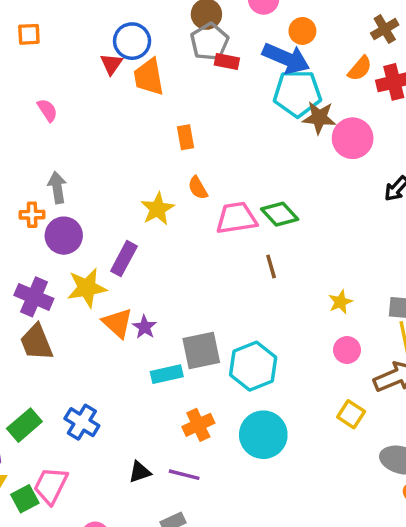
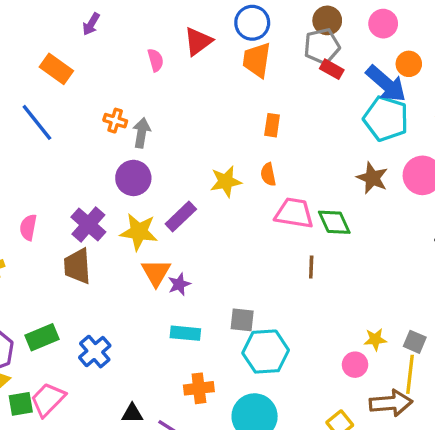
red triangle: (111, 64) -> (198, 41), moved, size x1.4
brown star: (319, 118) -> (372, 178), moved
orange cross: (32, 215) -> (115, 121), moved
yellow star: (340, 302) -> (375, 339), moved
gray square: (201, 351) -> (242, 320), moved, size x0.7

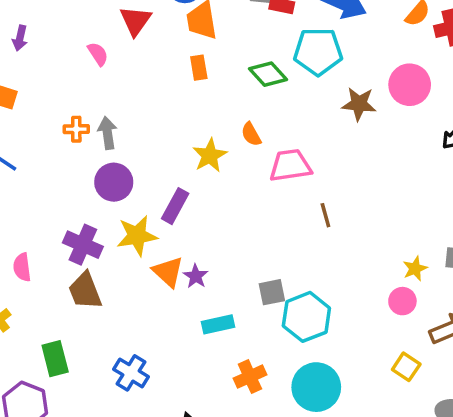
cyan pentagon: (386, 119) -> (318, 51), moved
orange rectangle: (272, 125) -> (199, 68), moved
green diamond: (334, 222) -> (268, 74), moved
green rectangle: (42, 337) -> (55, 359), moved, turned -64

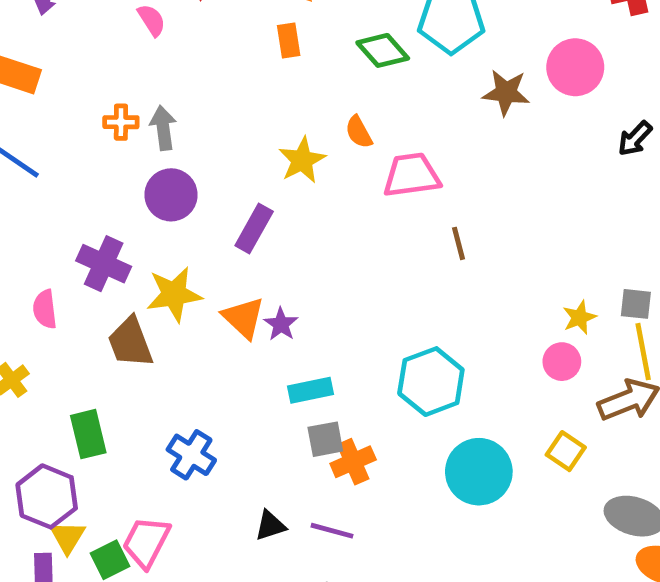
yellow star: (137, 236) -> (174, 294), moved
purple cross: (83, 245) -> (104, 264), moved
gray square: (272, 292) -> (325, 439), moved
cyan circle: (316, 387) -> (479, 472), moved

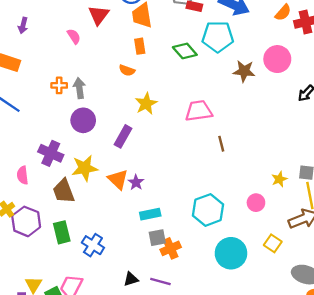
orange semicircle: (359, 132) -> (127, 70), moved, turned -42
pink circle: (562, 362) -> (256, 203), moved
green rectangle: (88, 434) -> (62, 232), moved
purple hexagon: (47, 496) -> (26, 221), moved

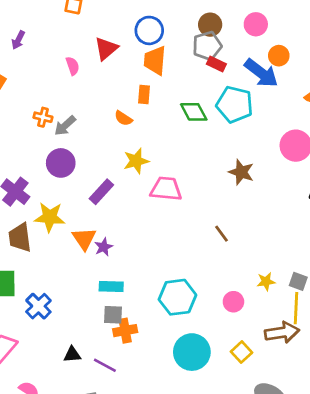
brown star: (244, 71) -> (241, 172), moved
gray arrow: (79, 88) -> (65, 126), turned -138
pink trapezoid: (199, 111) -> (166, 189), moved
brown line: (221, 144) -> (222, 234), moved, turned -35

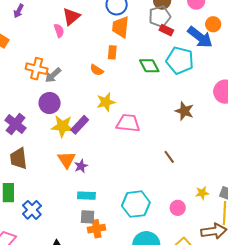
red triangle: (106, 48) -> (71, 17), moved
orange cross: (43, 117) -> (37, 69), size x1.5
yellow star: (50, 217) -> (63, 126), moved

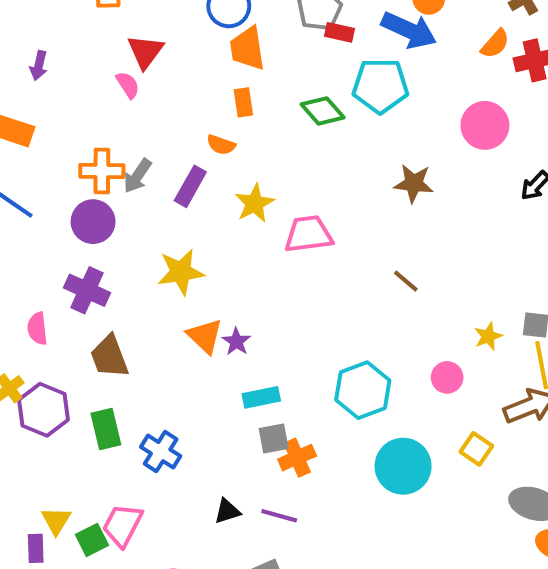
purple circle: (50, 103) -> (93, 222), moved
purple rectangle: (80, 125) -> (190, 186), moved

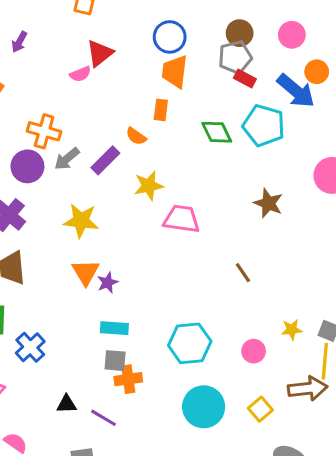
pink semicircle: (128, 85) -> (80, 74), turned 85
gray arrow: (137, 176) -> (67, 159), moved

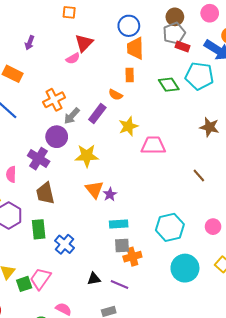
orange cross: (44, 131) -> (54, 100), turned -35
purple circle: (27, 166) -> (57, 137), moved

